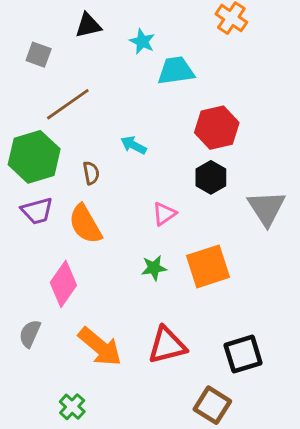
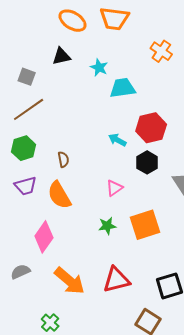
brown line: (68, 104) -> (29, 109), moved
cyan arrow: (134, 145) -> (117, 140), moved
green hexagon: (34, 157) -> (24, 148), size x0.7
gray semicircle: (30, 334) -> (20, 272), turned 42

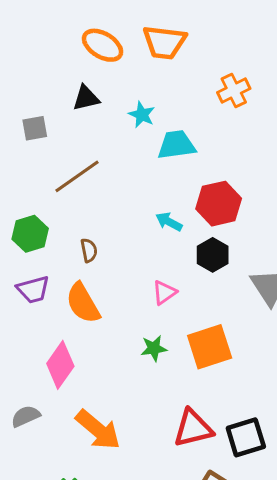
orange cross: (161, 51) -> (234, 90), turned 30
gray square: (27, 77) -> (35, 128), turned -30
brown line: (29, 109) -> (77, 176), moved
red triangle: (116, 280) -> (193, 428), moved

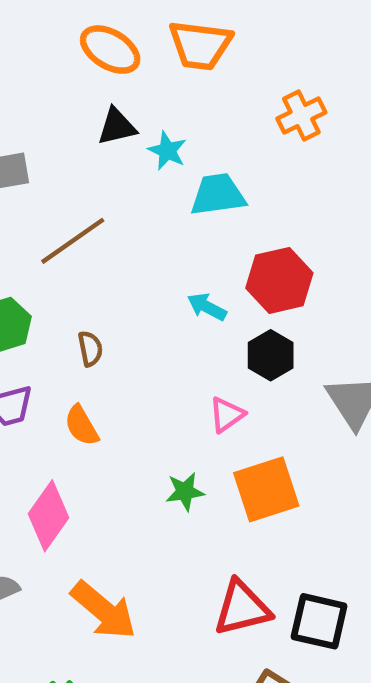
black triangle: (86, 98) -> (117, 127), moved
pink triangle: (164, 293) -> (227, 415), moved
orange semicircle: (83, 303) -> (82, 426), size x0.7
black square: (246, 437) -> (319, 621), turned 30

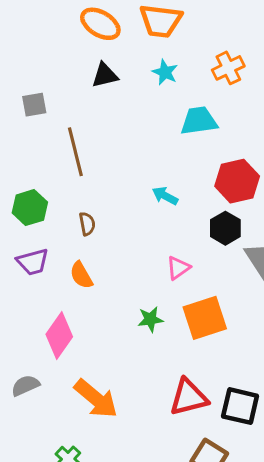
cyan star: (167, 151) -> (165, 72), moved
cyan trapezoid: (218, 195) -> (199, 121), moved
brown line: (73, 241) -> (75, 152), turned -69
red hexagon: (279, 280) -> (237, 181), moved
black hexagon: (271, 355) -> (225, 228), moved

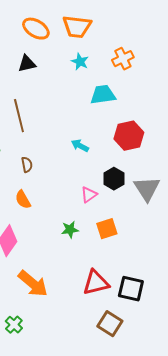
black triangle: (105, 75) -> (27, 64), moved
black hexagon: (225, 228) -> (114, 179), moved
orange square: (205, 318) -> (107, 229), size x0.7

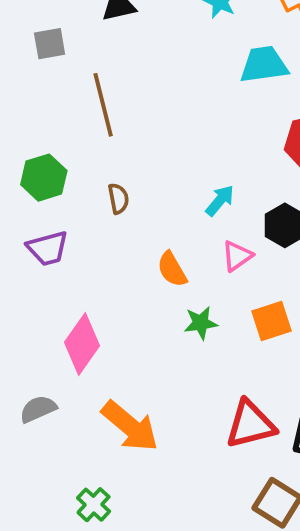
cyan arrow: (80, 146) -> (220, 200), moved, turned 102
orange semicircle: (23, 200) -> (172, 269), moved

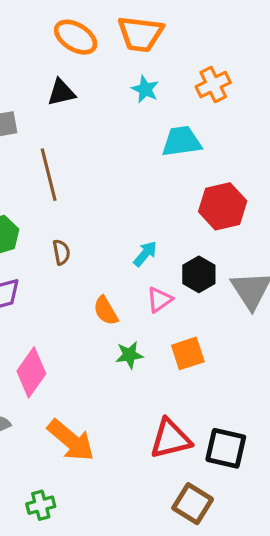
green cross: (94, 505) -> (41, 505), turned 32

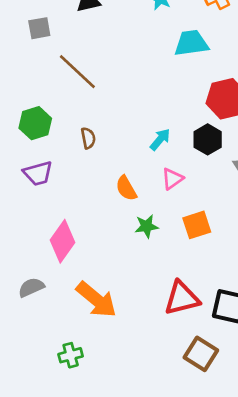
brown line: (49, 175) -> (77, 72), turned -33
black hexagon: (199, 274) -> (208, 139), moved

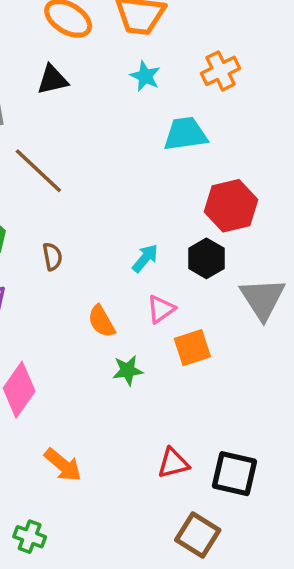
orange square: (197, 225) -> (192, 348), moved
red triangle: (182, 298) -> (173, 463), size x0.7
orange arrow: (96, 300) -> (63, 465), size x0.7
green cross: (71, 355) -> (30, 537), turned 35

